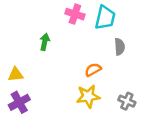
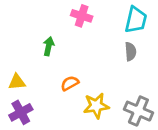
cyan trapezoid: (105, 18) -> (136, 20), moved
orange semicircle: (93, 70) -> (70, 83), moved
gray cross: (127, 101) -> (138, 111), size x1.5

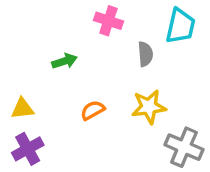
green arrow: (49, 46) -> (65, 61), turned 60
gray semicircle: (131, 52) -> (145, 54), moved
yellow star: (96, 106) -> (149, 107), moved

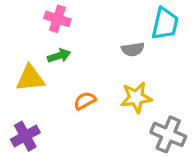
pink cross: (108, 21) -> (57, 19), moved
gray semicircle: (145, 54) -> (133, 49), turned 85
yellow triangle: (22, 109) -> (30, 78), moved, size x1.4

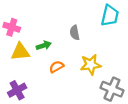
pink cross: (57, 19) -> (12, 27), moved
gray semicircle: (133, 49) -> (75, 33), moved, turned 88
green arrow: (59, 56) -> (44, 45), moved

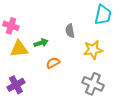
yellow star: (91, 65) -> (93, 50), moved
gray cross: (112, 89) -> (93, 84), moved

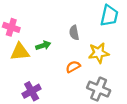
orange semicircle: (53, 63) -> (73, 67), moved
purple cross: (16, 85) -> (32, 91), moved

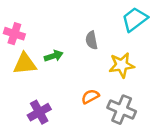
cyan trapezoid: (109, 16) -> (135, 19), turned -140
orange semicircle: (73, 67) -> (90, 96), moved

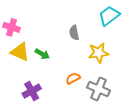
green arrow: (54, 56) -> (42, 54), moved, turned 48
yellow triangle: (25, 64) -> (20, 52), turned 30

